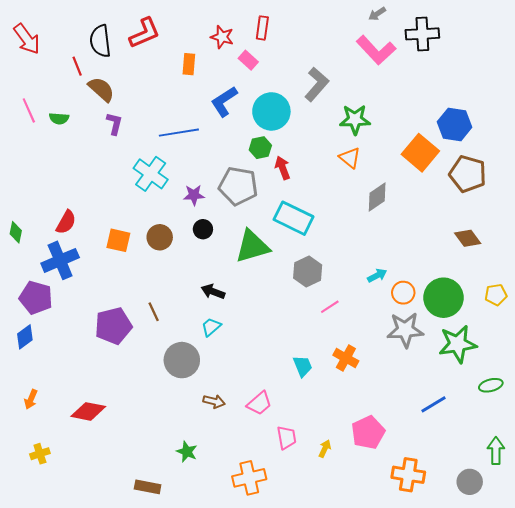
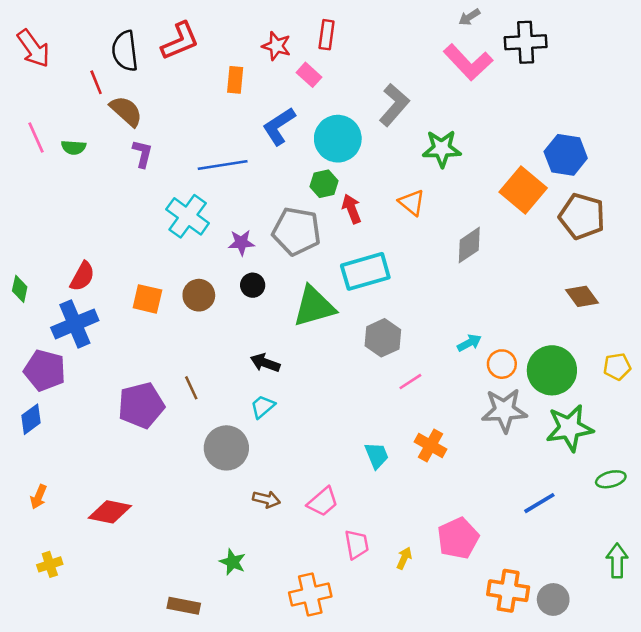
orange triangle: (350, 158) -> (412, 203), moved
cyan rectangle: (294, 218) -> (365, 271), turned -42
gray circle: (470, 482) -> (553, 599), moved

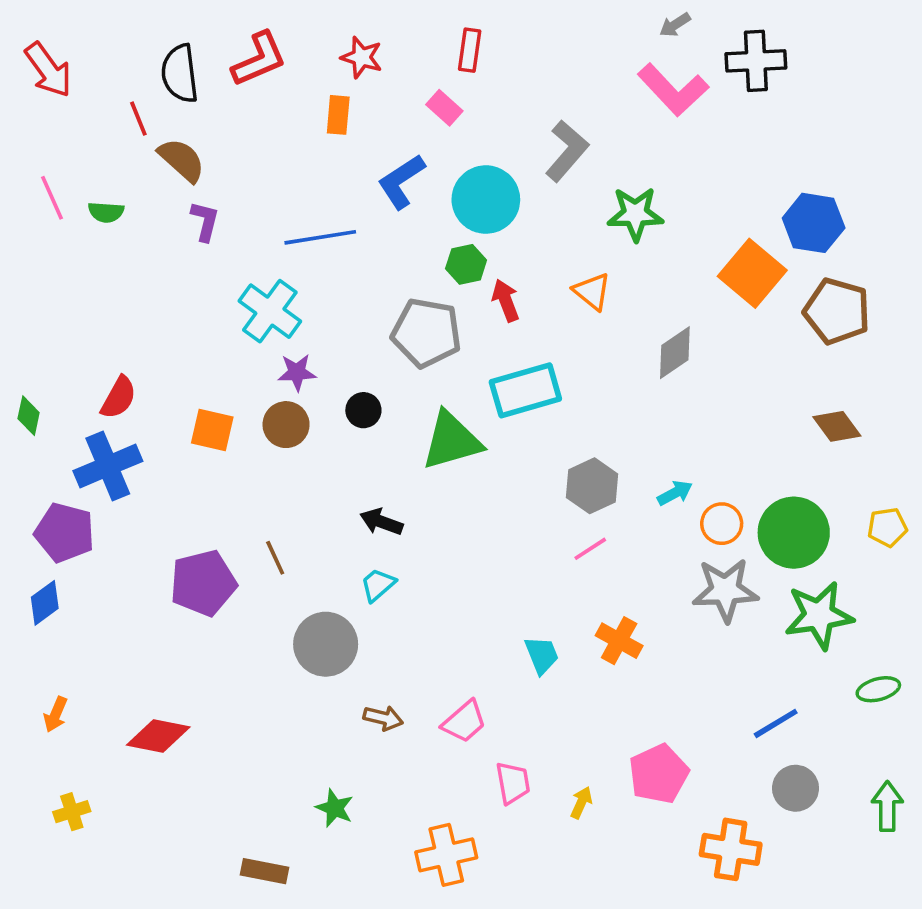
red star: (276, 46) -> (362, 57), moved
purple star: (241, 243) -> (297, 372), moved
gray hexagon: (383, 338) -> (592, 486), moved
gray circle: (553, 599) -> (796, 788), moved

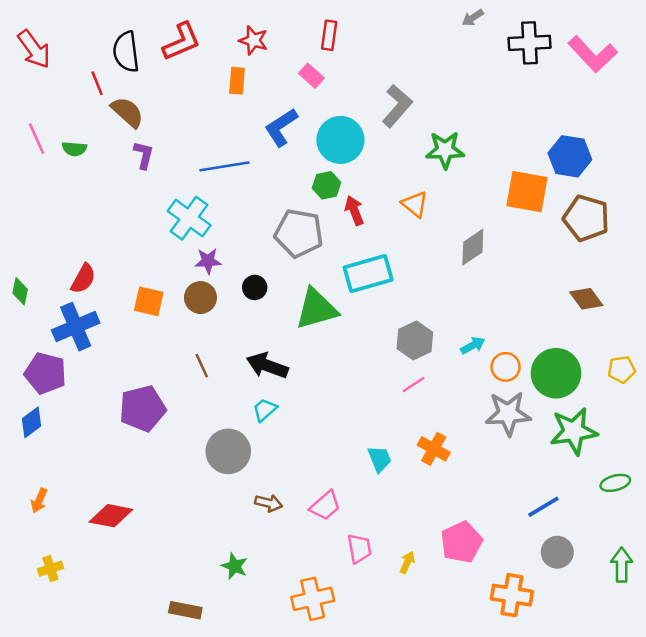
pink L-shape: (673, 90) -> (593, 54), moved
orange square: (752, 273) -> (527, 192), turned -30
black arrow: (381, 522) -> (267, 366), size x1.4
brown line: (275, 558) -> (202, 366), moved

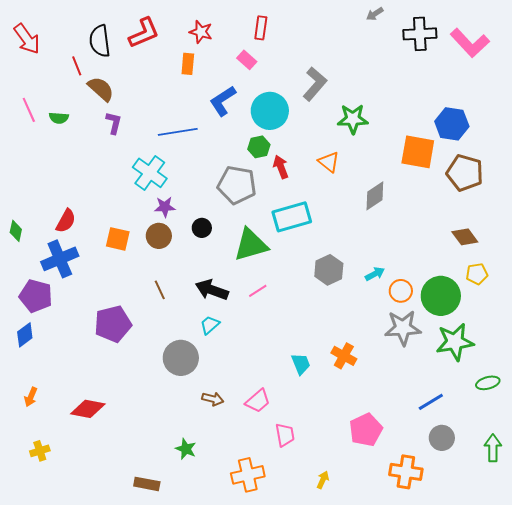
yellow pentagon: (622, 369) -> (477, 274), moved
pink line: (414, 385) -> (258, 291), moved
yellow arrow: (407, 562) -> (323, 480), moved

